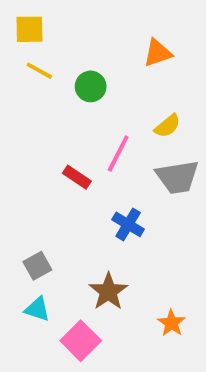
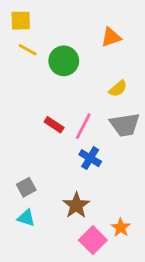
green circle: (91, 86) -> (64, 61), size x1.4
pink line: (118, 153) -> (83, 126), moved
pink square: (81, 341) -> (93, 240), moved

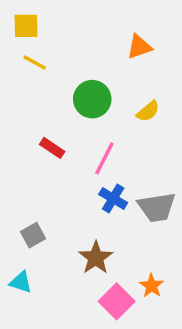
green circle: (64, 61) -> (92, 99), moved
red rectangle: (54, 125) -> (52, 148), moved
gray trapezoid: (125, 125) -> (157, 207), moved
cyan triangle: (26, 218) -> (21, 282), moved

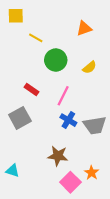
yellow line: (35, 63) -> (36, 38), moved
gray square: (33, 235) -> (20, 118), moved, size x1.5
brown star: (96, 258) -> (58, 156), turned -30

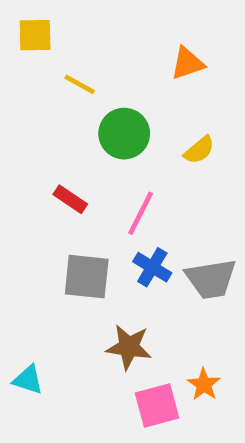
gray square: (20, 118) -> (87, 277), moved, turned 35
pink square: (70, 182) -> (157, 406), turned 30

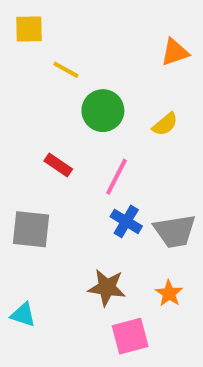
orange triangle: (187, 63) -> (175, 52), moved
gray square: (87, 277) -> (31, 229), moved
orange star: (204, 384) -> (169, 293), moved

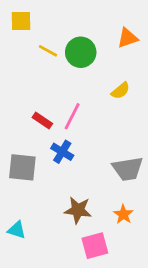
green circle: (103, 111) -> (81, 52), moved
pink line: (116, 177) -> (72, 116), moved
blue cross: (126, 221) -> (62, 152), moved

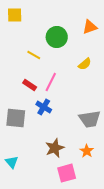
yellow line: (48, 51) -> (34, 55), moved
brown star: (78, 210) -> (55, 148), turned -30
cyan triangle: (17, 230) -> (12, 162), turned 32

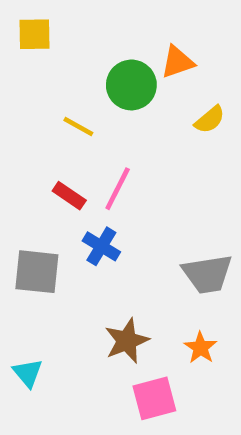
orange triangle: (90, 27) -> (177, 62), moved
yellow semicircle: (85, 64) -> (210, 120), moved

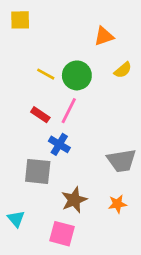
green circle: (131, 85) -> (77, 75), moved
gray square: (37, 272) -> (38, 171), moved
orange star: (200, 348) -> (117, 204), turned 30
pink square: (154, 398) -> (62, 234), moved, turned 30

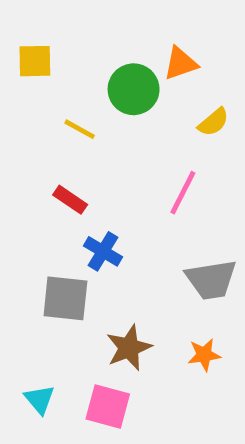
yellow square: (20, 20) -> (35, 61), moved
green circle: (77, 75) -> (134, 89), moved
pink line: (69, 111) -> (183, 193), moved
cyan triangle: (16, 219) -> (40, 399), moved

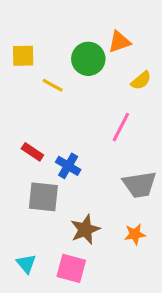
yellow square: (35, 61) -> (23, 56), moved
red rectangle: (70, 200) -> (32, 152), moved

